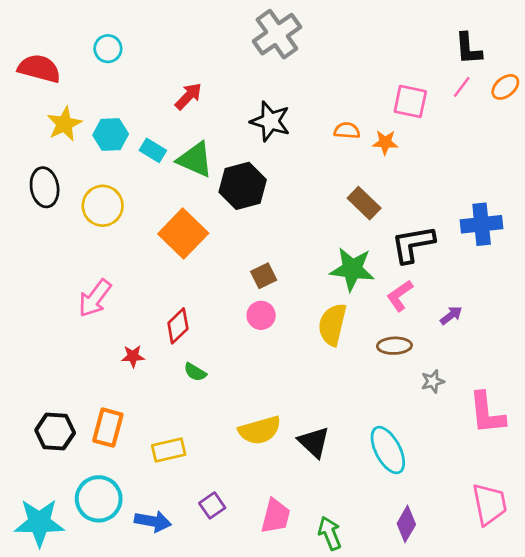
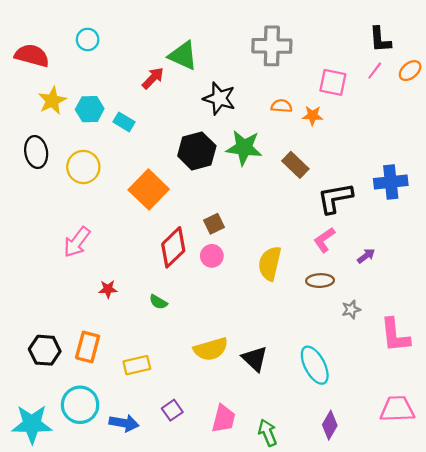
gray cross: (277, 34) -> (272, 46), moved, turned 36
green triangle: (195, 160) -> (183, 56), moved
green star: (352, 269) -> (244, 148), moved
red diamond: (178, 326) -> (173, 247), moved, size x1.4
pink trapezoid: (489, 504) -> (397, 409), turned -81

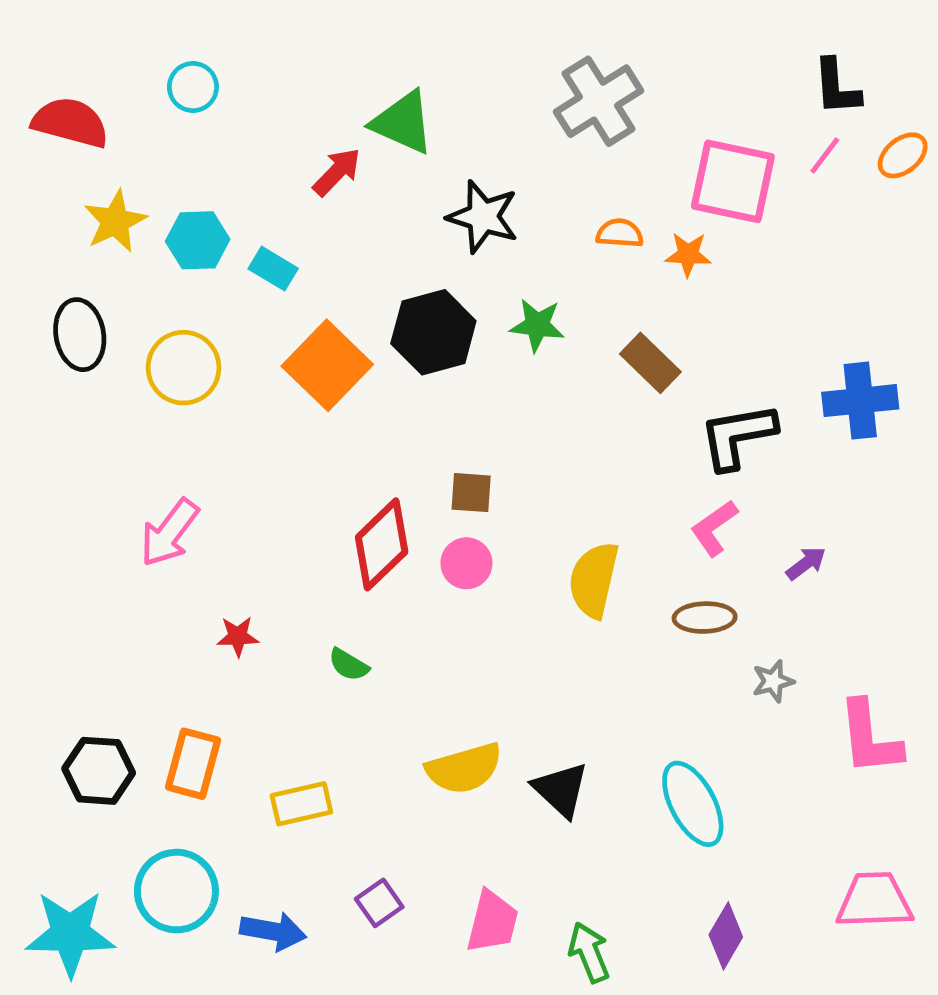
gray cross: (272, 46) -> (598, 101), turned -33
pink square: (333, 82) -> (733, 181), size x1.4
green star: (244, 148) -> (537, 325), size x0.7
orange square: (149, 189) -> (327, 365), moved
brown square: (214, 224) -> (471, 493), turned 30

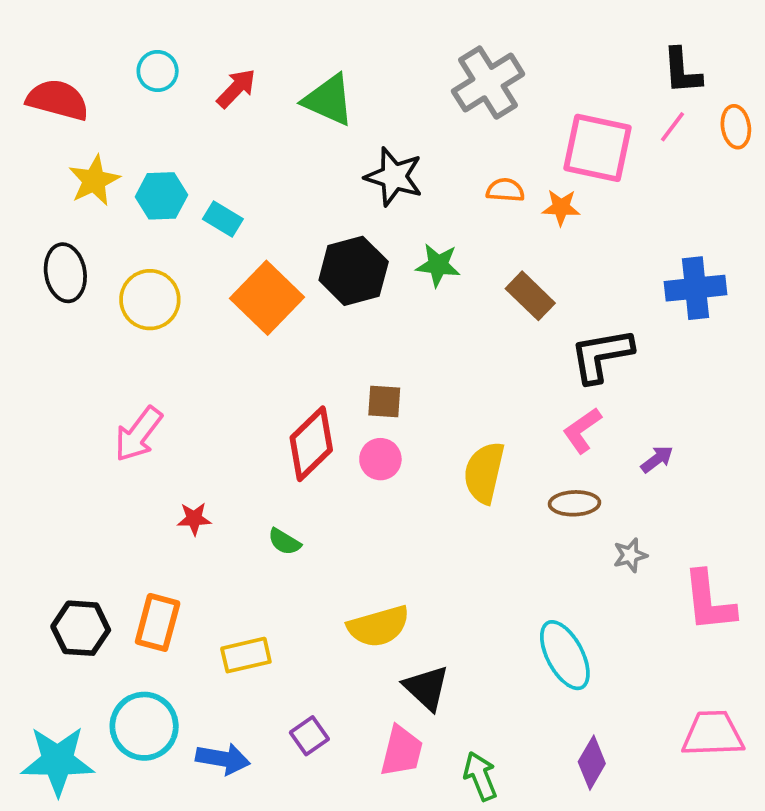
orange ellipse: (903, 155) -> (736, 127), turned -60
red arrow: (337, 172) -> (236, 88), moved
blue cross: (860, 401) -> (696, 288), moved
black triangle: (561, 790) -> (427, 688), moved

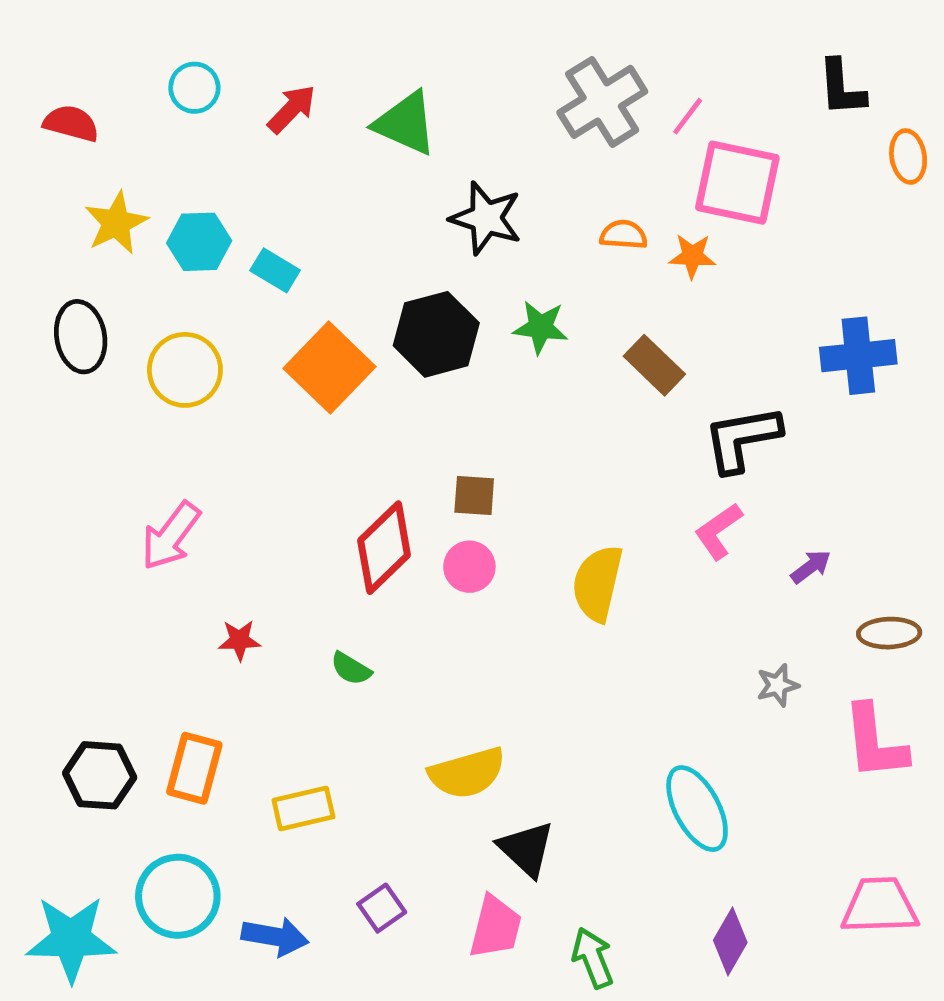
red semicircle: (58, 100) -> (71, 123), size x0.7
pink line: (672, 127) -> (688, 116), moved
brown ellipse: (574, 503) -> (889, 633), moved

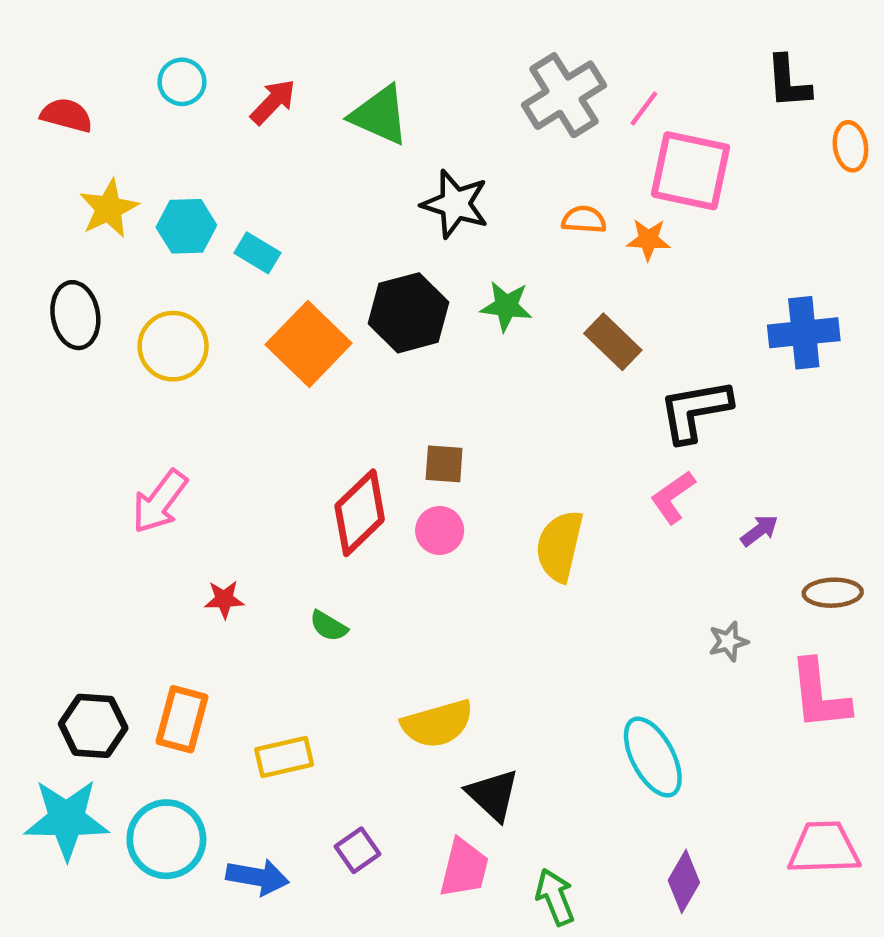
cyan star: (71, 939) -> (66, 819), moved

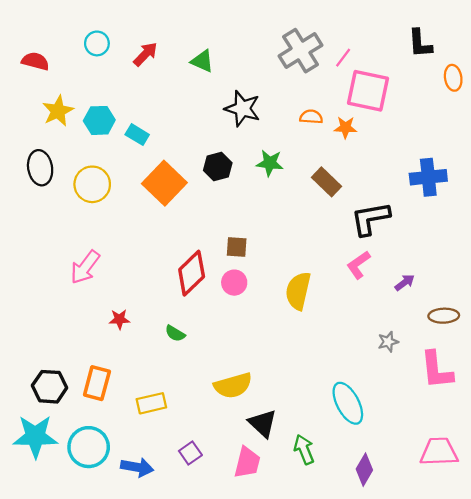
green triangle: (380, 115) -> (202, 61), size x0.7
black hexagon: (409, 313) -> (218, 167), size x0.7
green arrow: (555, 897) -> (304, 449), moved

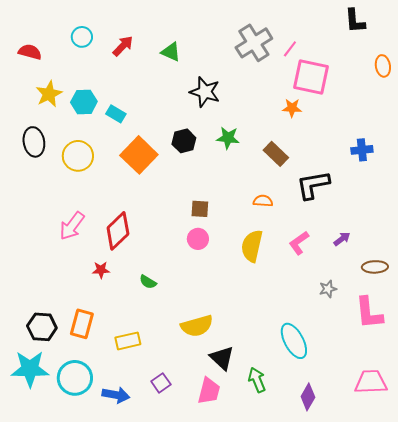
black L-shape: (420, 43) -> (355, 21), moved
orange semicircle: (311, 117) -> (263, 201), moved
blue cross: (428, 177) -> (362, 150), size x0.7
pink L-shape: (358, 265) -> (299, 243), moved
red diamond: (192, 273) -> (118, 231), moved

